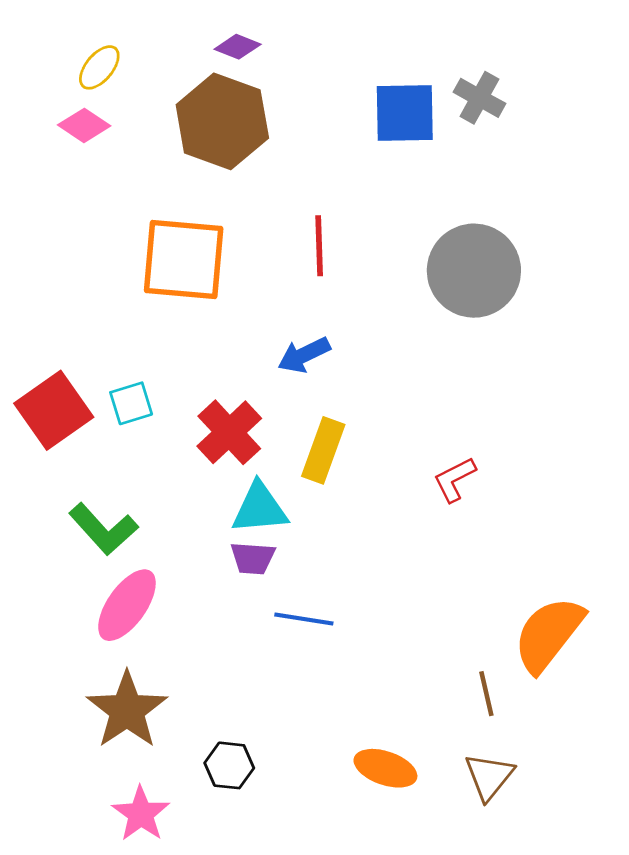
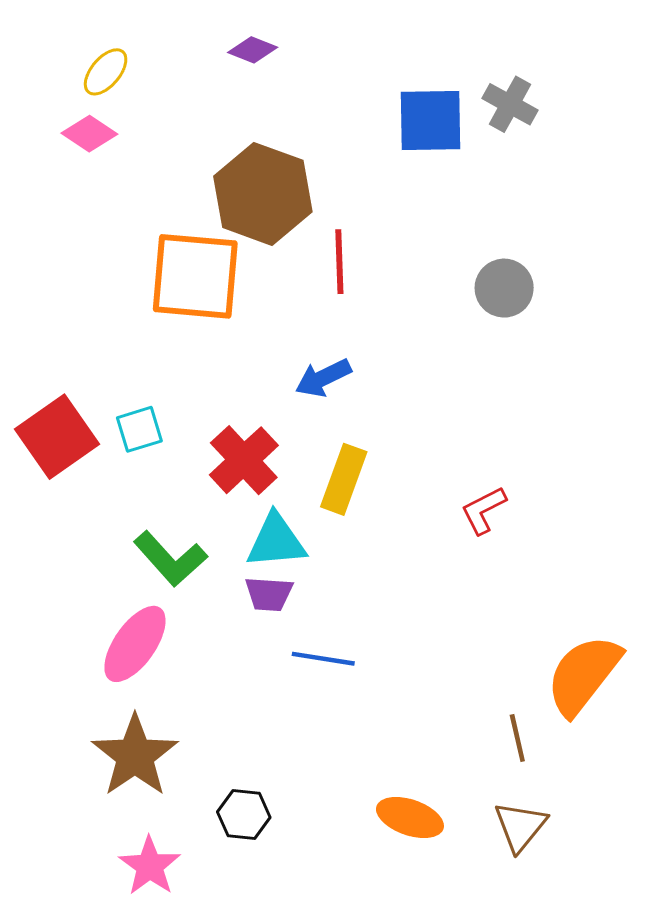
brown hexagon: (222, 121) -> (263, 194), moved
gray circle: (474, 271) -> (504, 288), size x0.6
green L-shape: (103, 529) -> (170, 559), moved

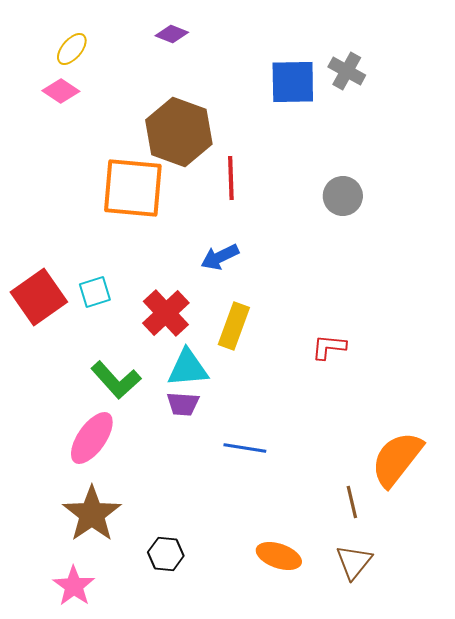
red L-shape: (484, 510) -> (329, 347), turned 33
blue line: (323, 659) -> (245, 448), moved
pink star: (150, 866) -> (74, 586), moved

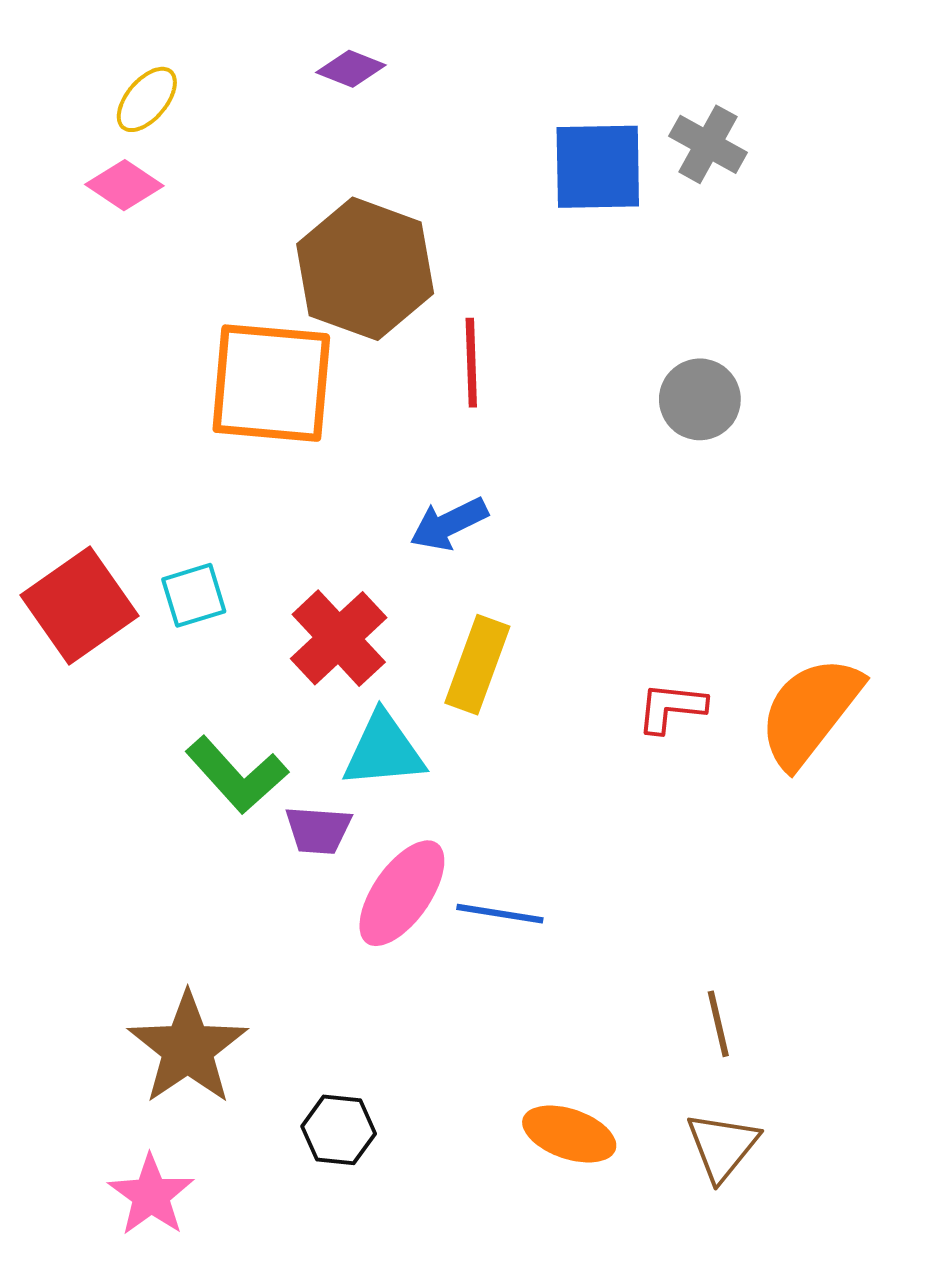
purple trapezoid: (183, 404) -> (318, 830), moved
pink ellipse: (92, 438) -> (402, 893), moved
orange semicircle: (397, 459) -> (810, 712), moved

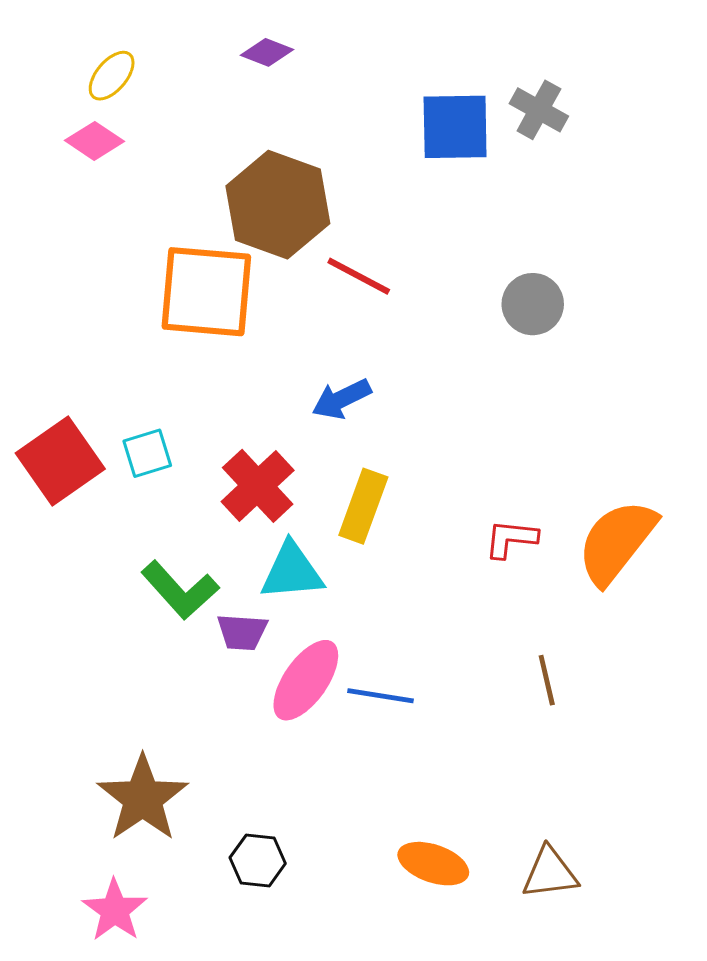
red line: (471, 363) -> (359, 276), turned -60
brown line: (718, 1024) -> (547, 680), moved
brown triangle: (722, 1146) -> (550, 873), turned 44

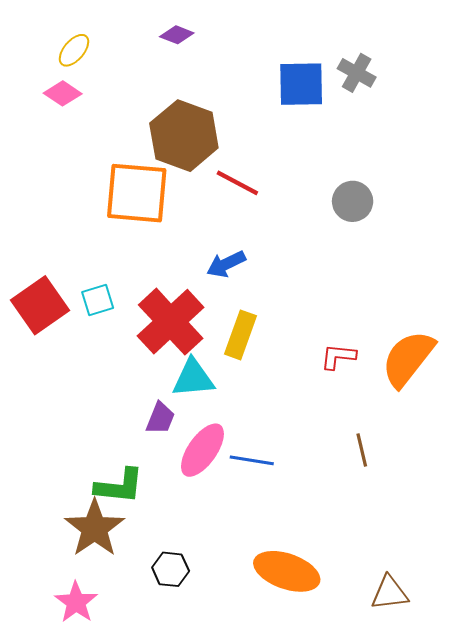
red cross: (258, 486) -> (171, 322), size x1.4
green L-shape: (180, 590) -> (119, 486), moved, turned -42
purple trapezoid: (242, 632) -> (160, 418), turned -72
orange ellipse: (433, 864) -> (287, 571), size x1.4
brown triangle: (550, 873) -> (390, 593), moved

